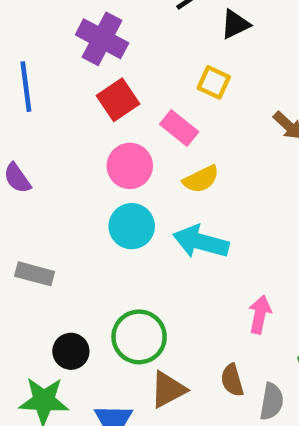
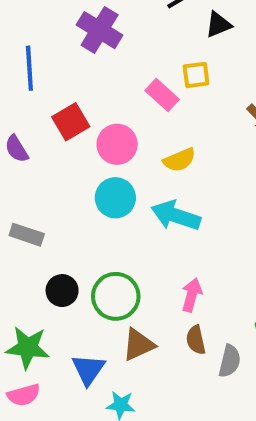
yellow square: (214, 82) -> (196, 75), turned -36
red square: (118, 100) -> (71, 122), moved
pink rectangle: (179, 128) -> (162, 95), moved
pink arrow: (260, 314) -> (192, 295), moved
black circle: (71, 351) -> (62, 291), moved

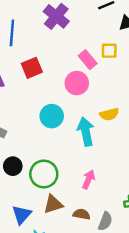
pink circle: (117, 144) -> (77, 83), moved
yellow semicircle: (179, 160) -> (109, 114), moved
cyan arrow: (176, 216) -> (86, 132), turned 52
brown semicircle: (196, 340) -> (82, 214), moved, turned 105

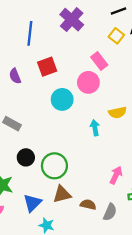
yellow square: (109, 51) -> (116, 36), moved, turned 35
cyan circle: (52, 116) -> (62, 99), moved
cyan arrow: (86, 132) -> (95, 128), size x0.6
pink arrow: (88, 179) -> (116, 175), moved

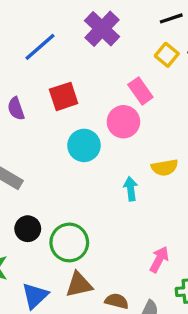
blue line: (30, 33) -> (40, 47), turned 40

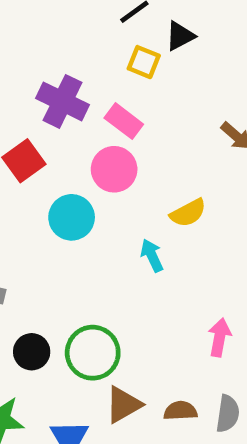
purple cross: (102, 29) -> (63, 101), moved

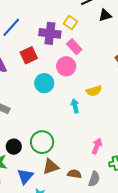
yellow square: (144, 62) -> (71, 22), moved
purple cross: (63, 101) -> (50, 33), turned -30
black circle: (32, 352) -> (14, 147), moved

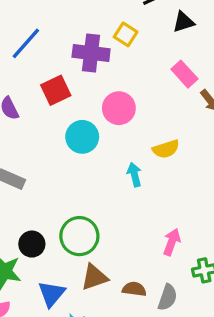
pink rectangle: (74, 47) -> (184, 74), moved

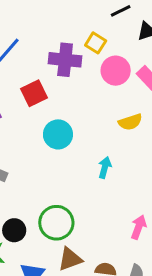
pink circle: (119, 108) -> (116, 71), moved
yellow semicircle: (166, 149) -> (130, 122), moved
cyan arrow: (134, 175) -> (105, 168), turned 30

